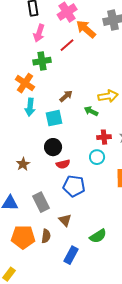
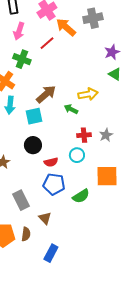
green cross: (42, 61) -> (22, 59), turned 30
brown arrow: (66, 96) -> (46, 94), size x1.5
red semicircle: (63, 164) -> (51, 162), moved
green semicircle: (98, 236) -> (81, 196), moved

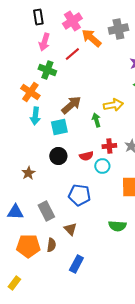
green arrow: (71, 109) -> (96, 120), turned 48
red semicircle: (51, 162) -> (86, 156), moved
green semicircle: (81, 196) -> (117, 226), moved, turned 36

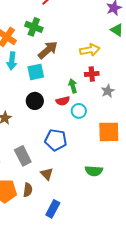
green cross: (47, 70) -> (34, 27), moved
green arrow: (96, 120) -> (73, 86), moved
red cross: (109, 146) -> (92, 74), moved

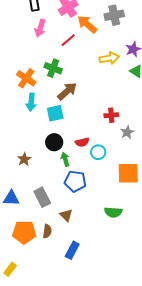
yellow arrow: (90, 50) -> (109, 58), moved
green arrow: (73, 86) -> (65, 159), moved

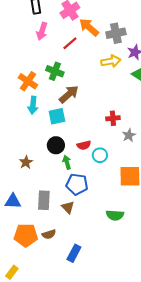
gray cross: (114, 15) -> (116, 33), moved
gray rectangle: (42, 197) -> (44, 200), turned 30
brown triangle: (66, 215) -> (68, 207), moved
brown semicircle: (47, 231) -> (49, 234), turned 64

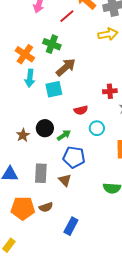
black circle: (56, 145) -> (45, 128), moved
red semicircle: (84, 145) -> (81, 110), moved
green arrow: (67, 162) -> (64, 135), turned 72

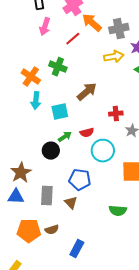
brown arrow: (66, 67) -> (87, 92), moved
cyan circle: (97, 128) -> (103, 151), size x1.5
brown star: (23, 135) -> (21, 173), moved, size x1.5
green arrow: (64, 135) -> (65, 137), moved

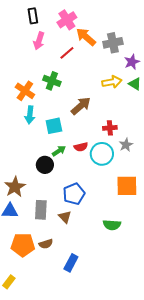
yellow arrow: (114, 57) -> (112, 82), moved
cyan circle: (103, 151) -> (102, 154), moved
blue pentagon: (80, 180) -> (74, 194), turned -30

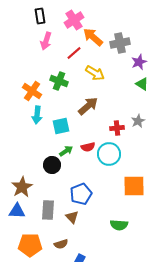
yellow arrow: (112, 82) -> (95, 73), moved, turned 42
gray star: (126, 145) -> (138, 121), moved
brown semicircle: (46, 244) -> (61, 244), moved

